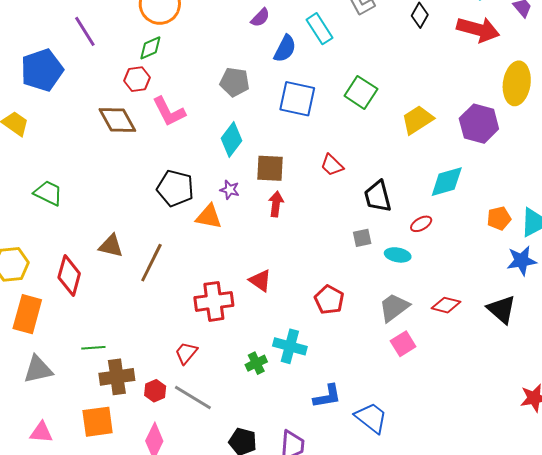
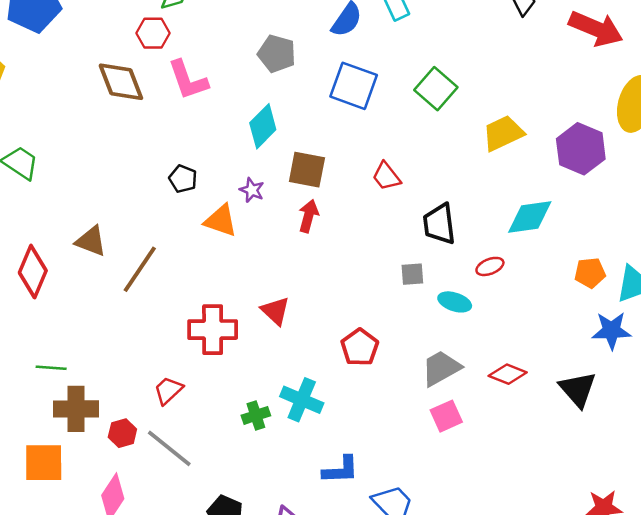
black pentagon: (175, 188) -> (183, 179), size x0.6

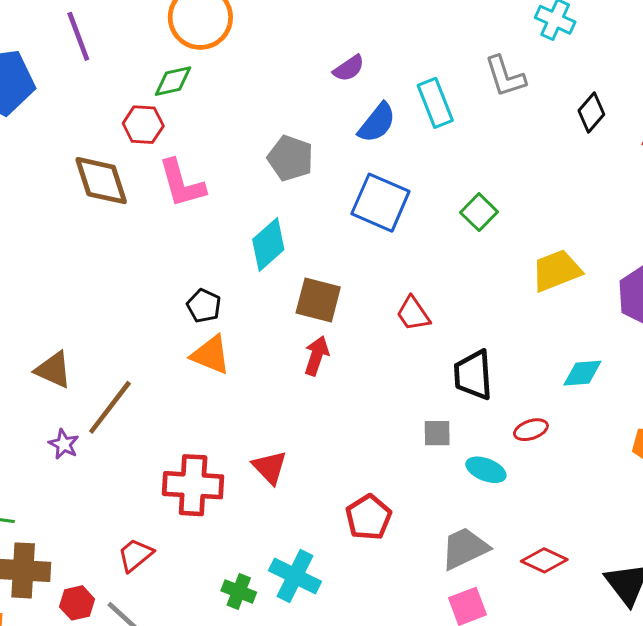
green square: (436, 89) -> (479, 212), size x0.7
black pentagon: (183, 179) -> (204, 306), moved
purple star: (252, 190) -> (64, 444), moved
cyan diamond: (530, 217) -> (582, 373), size x0.7
green cross: (256, 415) -> (239, 592), turned 36

